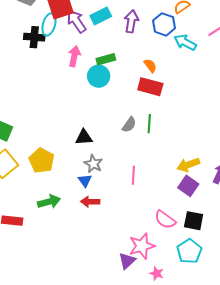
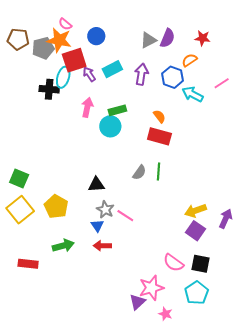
purple arrow: (76, 21) -> (89, 74), size x0.7
pink line: (133, 175) -> (125, 216), moved, turned -60

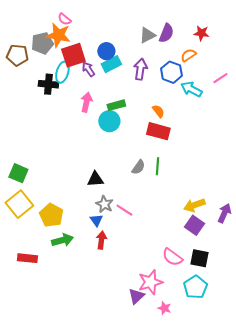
blue circle: (96, 36) -> (106, 51), moved
brown pentagon: (18, 39) -> (17, 55), moved
yellow pentagon: (56, 207) -> (51, 215), moved
red arrow: (102, 246) -> (101, 240), turned 96

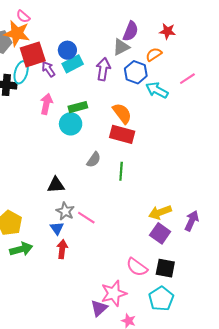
gray triangle: (147, 35) -> (121, 47), moved
orange semicircle: (158, 111) -> (122, 113), size x1.5
gray semicircle: (138, 167) -> (94, 160), moved

